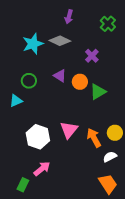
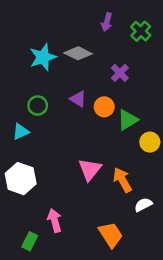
purple arrow: (69, 17) -> (107, 22), moved
yellow circle: (115, 133) -> (150, 142), moved
white hexagon: (38, 137) -> (21, 179), moved
pink arrow: (42, 169) -> (55, 220), turned -66
orange trapezoid: (108, 184) -> (111, 235), moved

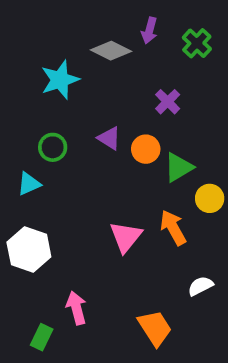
gray diamond: (78, 53) -> (111, 51), moved
orange arrow: (122, 180) -> (173, 228), moved

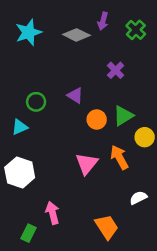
cyan star: (60, 80) -> (28, 32), moved
orange circle: (146, 149) -> (97, 120), moved

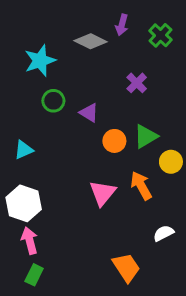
cyan star: (28, 32) -> (40, 61), moved
green circle: (36, 102) -> (53, 101), moved
pink arrow: (52, 213) -> (30, 241), moved

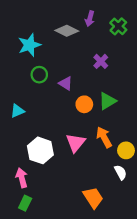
yellow circle: (171, 162) -> (126, 150), moved
white hexagon: (24, 203) -> (40, 150), moved
white semicircle: (163, 233) -> (121, 172), turned 88

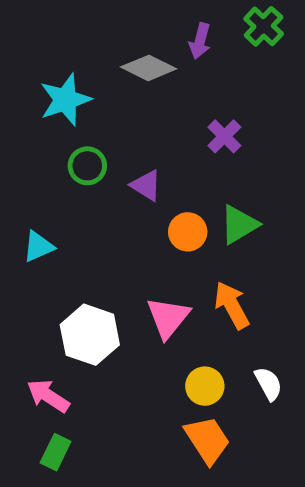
green cross: (118, 26) -> (264, 26), moved
yellow circle: (126, 150) -> (205, 386), moved
pink arrow: (22, 178) -> (48, 396), turned -42

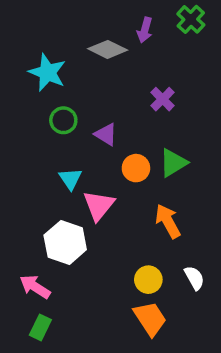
cyan star: (65, 100) -> (47, 72), turned -30
cyan triangle: (38, 247) -> (70, 179), moved, turned -40
pink triangle: (168, 318) -> (99, 205), moved

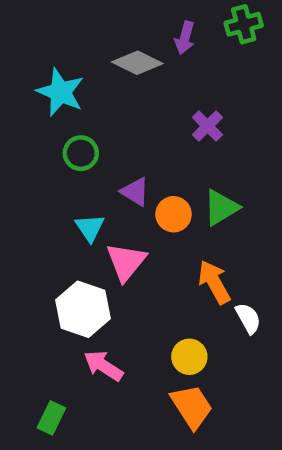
green cross: (191, 19) -> (244, 24), turned 32
purple triangle: (106, 134) -> (135, 192), moved
white semicircle: (194, 278) -> (248, 318), moved
pink arrow: (35, 287) -> (103, 366), moved

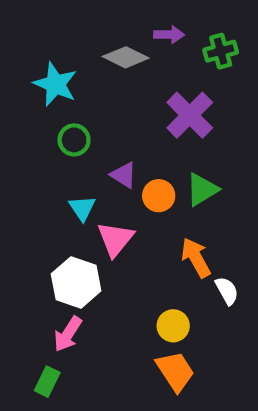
green cross: (244, 24) -> (221, 51), moved
purple arrow: (185, 38) -> (169, 35), turned -104
purple cross: (207, 126) -> (190, 115), size x1.6
pink arrow: (103, 366) -> (68, 334), moved, turned -90

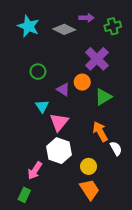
cyan star: (55, 84) -> (28, 26), moved
orange circle: (159, 196) -> (82, 82), moved
white hexagon: (76, 282) -> (59, 151), moved

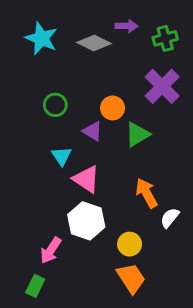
purple cross: (97, 59) -> (162, 86), moved
orange circle: (82, 82) -> (113, 108), moved
green triangle: (103, 97) -> (137, 134), moved
pink triangle: (59, 122) -> (86, 179), turned -36
white semicircle: (116, 148) -> (170, 218), turned -112

